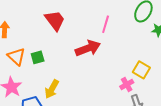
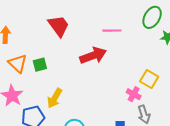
pink line: (106, 24) -> (112, 31), turned 72
pink cross: (127, 84) -> (134, 94), turned -32

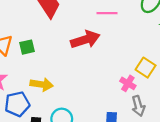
yellow arrow: (55, 98) -> (42, 84), turned -114

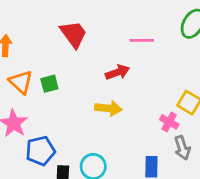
red arrow: (85, 40) -> (117, 72), size x0.7
yellow arrow: (42, 84) -> (108, 108), moved

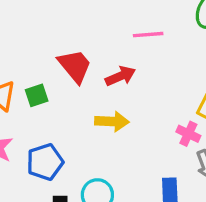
red trapezoid: (74, 34) -> (75, 66), moved
blue pentagon: (40, 151) -> (45, 162), moved

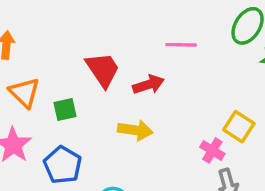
green square: (37, 95) -> (65, 110), moved
blue pentagon: (45, 162) -> (63, 165), turned -30

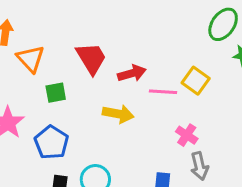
pink line: (181, 45) -> (163, 92), moved
orange triangle: (24, 93) -> (31, 59), moved
yellow square: (239, 127) -> (196, 81), moved

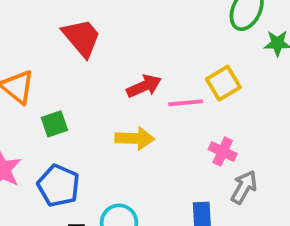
red trapezoid: (91, 58) -> (82, 38), moved
yellow square: (196, 81) -> (223, 83), turned 32
gray arrow: (199, 166) -> (244, 187), turned -128

